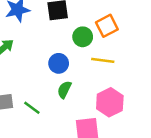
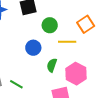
orange square: (107, 26) -> (86, 24), moved
green semicircle: (64, 90) -> (52, 65), moved

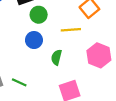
green circle: (50, 25) -> (39, 15), moved
pink hexagon: (76, 74) -> (99, 55), moved

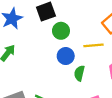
blue circle: (34, 40) -> (66, 56), moved

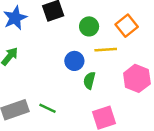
green circle: (61, 31) -> (89, 26), moved

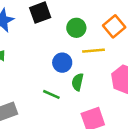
green line: (48, 108) -> (51, 94), moved

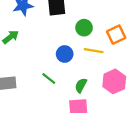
green semicircle: (78, 82) -> (81, 85), moved

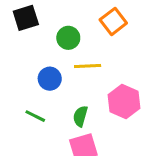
orange square: (116, 35) -> (113, 21), moved

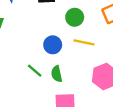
green semicircle: (80, 116) -> (57, 74), moved, turned -42

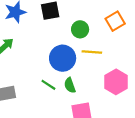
blue circle: (53, 45) -> (63, 58), size x1.5

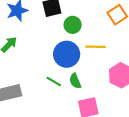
green circle: (80, 29) -> (73, 25), moved

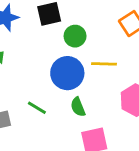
green line: (54, 82) -> (37, 108), moved

